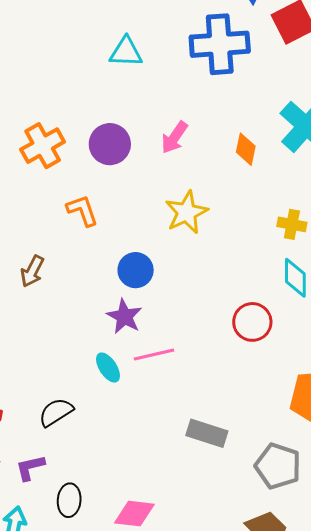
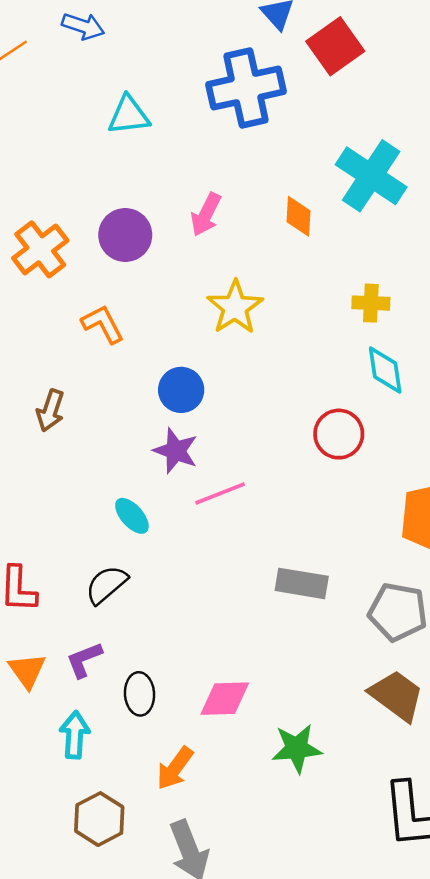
cyan ellipse: (108, 368) -> (132, 516), moved

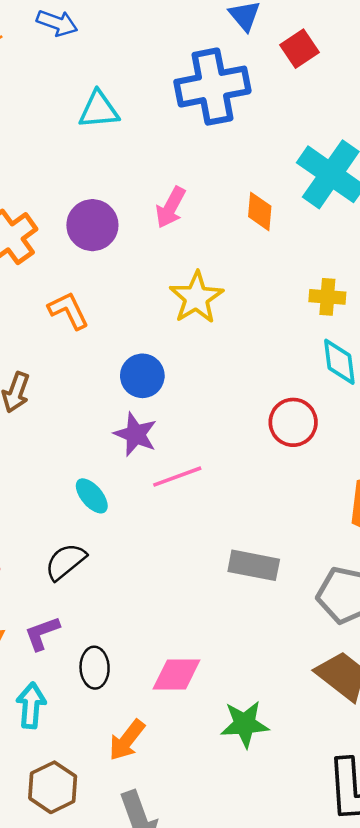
red square: (335, 46) -> (300, 49), size x0.7

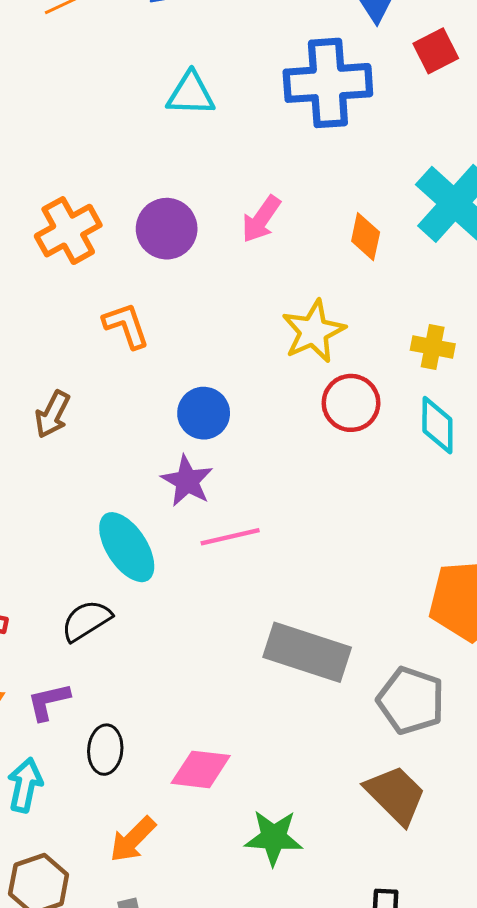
yellow star: (196, 298) -> (313, 331), moved
red circle: (293, 422) -> (351, 403), moved
cyan ellipse: (92, 496) -> (127, 547), size x1.6
gray rectangle: (254, 565) -> (307, 652), size x1.4

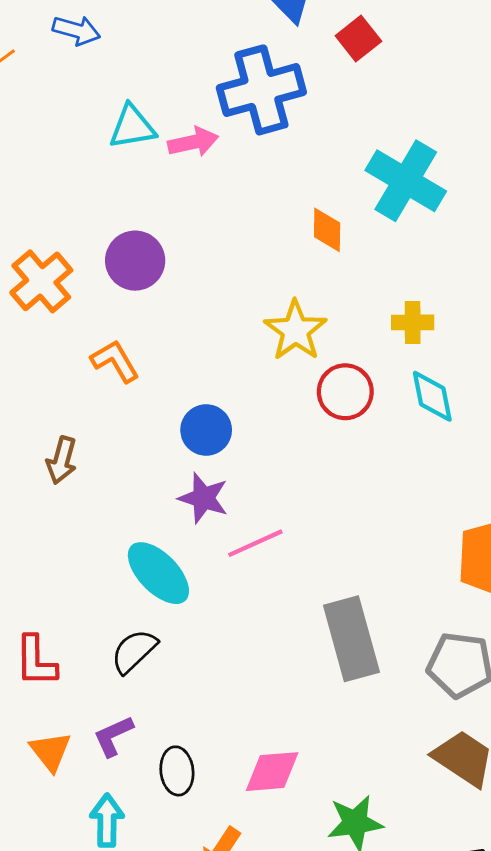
pink arrow: (261, 219) -> (193, 142), moved, turned -126
gray rectangle: (307, 652) -> (351, 639), turned 68

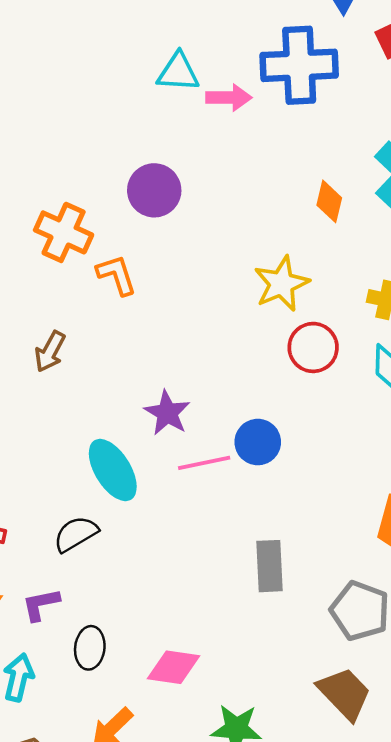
orange cross: (41, 281) -> (64, 232), moved, turned -38
blue circle: (206, 430) -> (258, 442), moved
gray rectangle: (351, 639) -> (270, 566), size x0.7

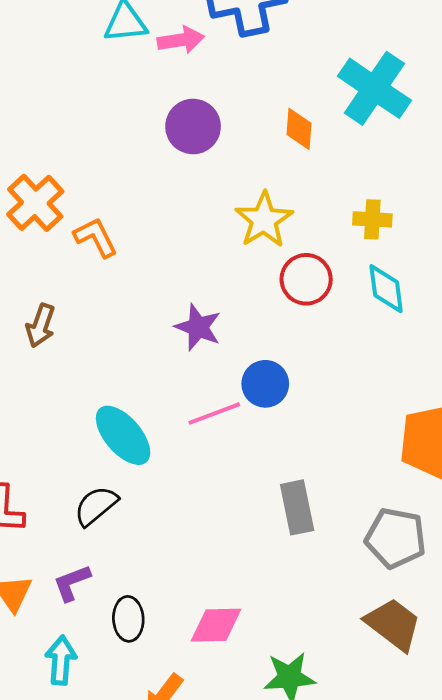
purple circle: (154, 190) -> (193, 126), moved
orange cross: (64, 232) -> (35, 203), turned 32
purple star: (167, 413) -> (198, 327), moved

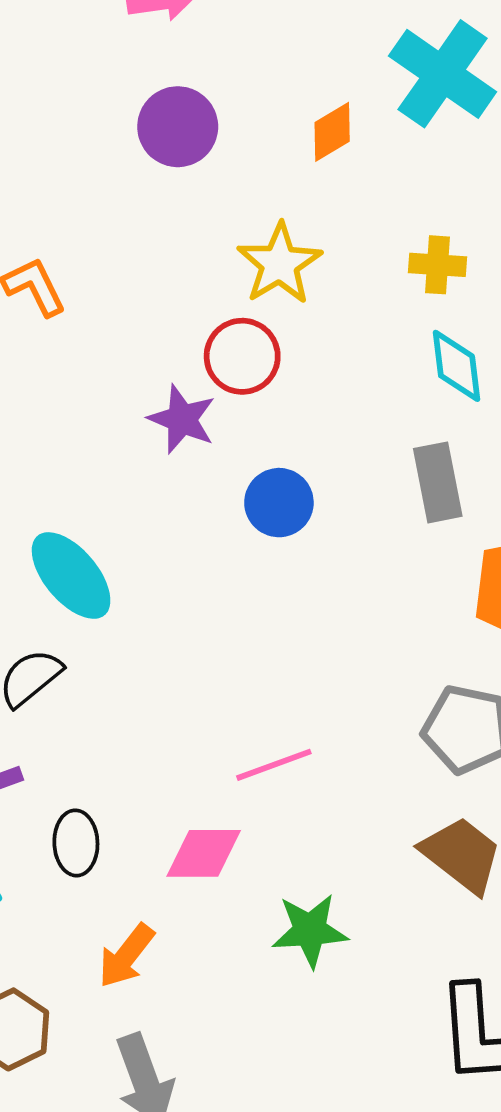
orange diamond: (299, 129) -> (332, 132), turned 54
red circle: (306, 279) -> (242, 356), moved
pink line: (214, 414) -> (274, 765), moved
gray rectangle: (297, 507) -> (438, 482), moved

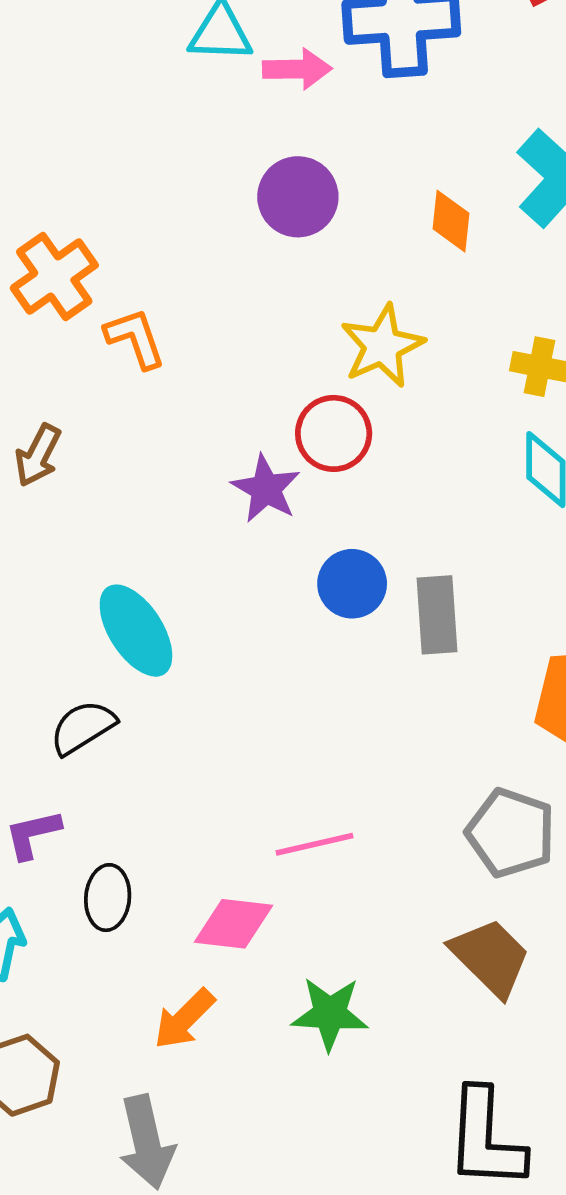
orange diamond: (332, 132) -> (451, 221), turned -60
gray rectangle: (438, 482) -> (437, 615), moved
orange arrow: (126, 956) -> (184, 1019), moved

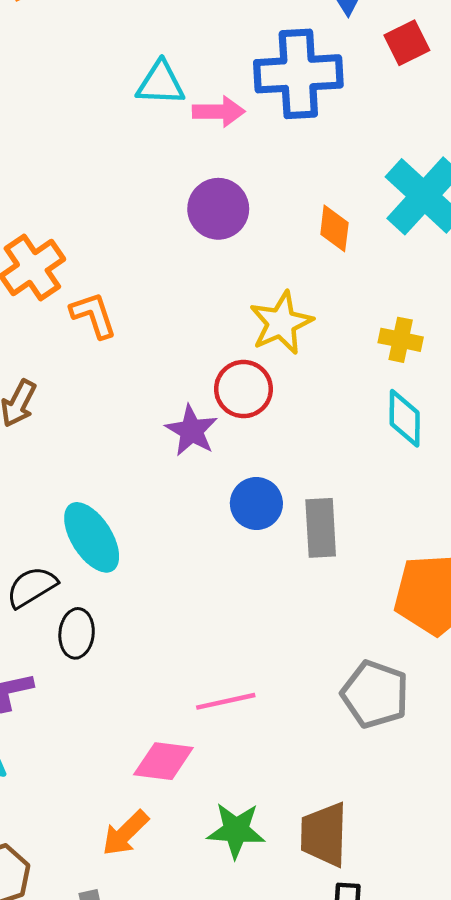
black semicircle: (83, 727) -> (32, 587), moved
black ellipse: (108, 898) -> (77, 633), moved
brown trapezoid: (490, 957) -> (324, 834), moved, turned -134

